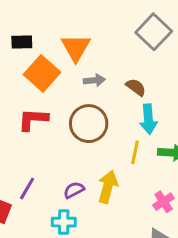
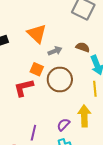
orange square: (42, 73) -> (37, 69), moved, size x0.6

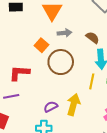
red L-shape: (24, 88) -> (19, 73), moved
purple line: (33, 133) -> (11, 96), moved, turned 49

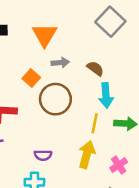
yellow arrow: (73, 105) -> (87, 154), moved
purple semicircle: (51, 107) -> (43, 155), turned -152

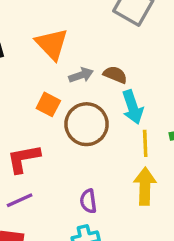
brown semicircle: (95, 68) -> (115, 75), moved
cyan arrow: (106, 95) -> (133, 107), moved
purple semicircle: (43, 155) -> (88, 201), turned 96

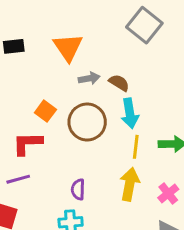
orange square: (48, 104) -> (45, 111), moved

